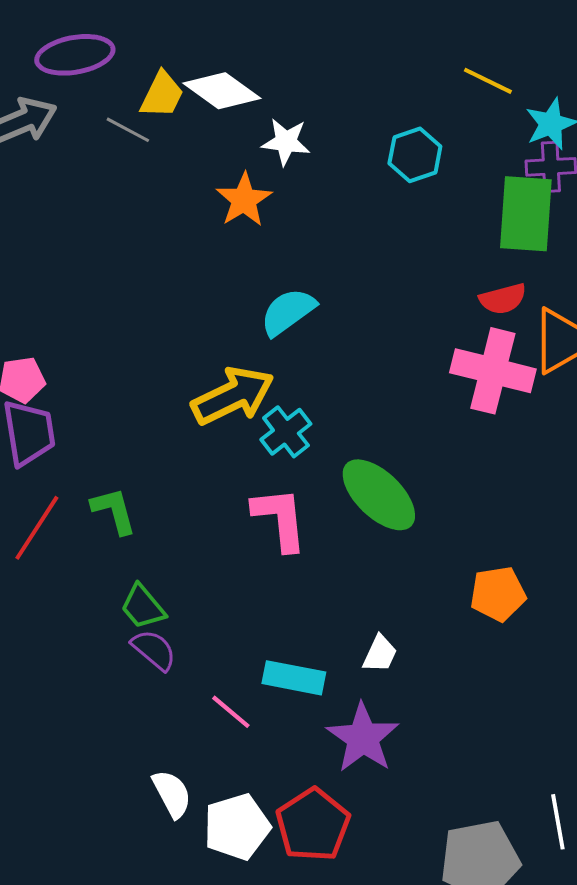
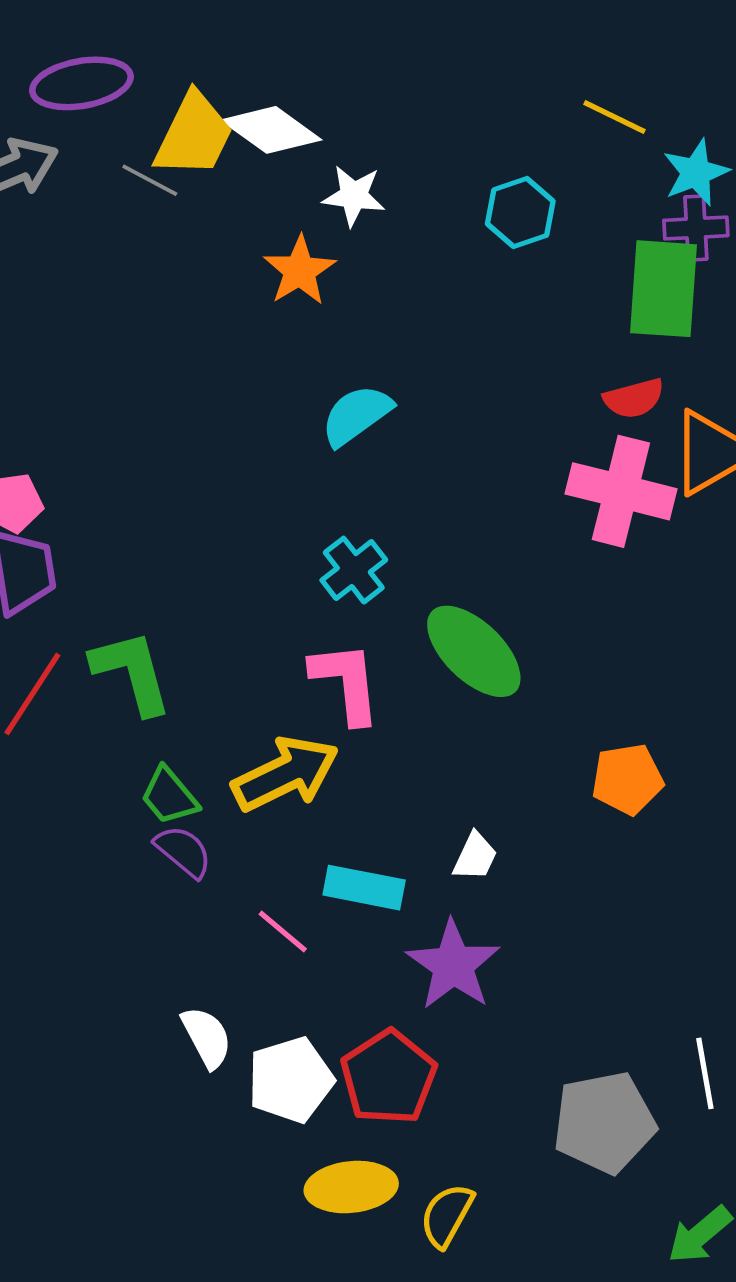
yellow trapezoid: (162, 95) -> (194, 135), size x1.4
yellow arrow: (233, 396) -> (285, 774), moved
green L-shape: (114, 511) -> (132, 672), size x1.4

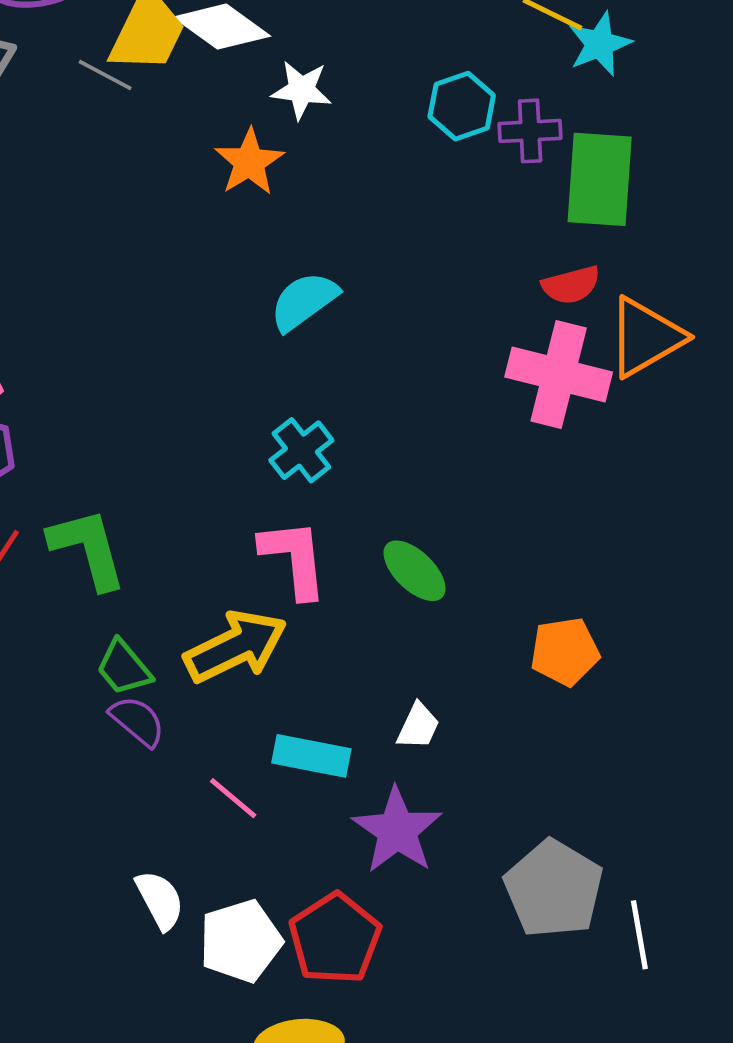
cyan star: (696, 173) -> (600, 44), moved
purple cross: (696, 228) -> (530, 131), moved
green ellipse: (474, 651) -> (414, 571), moved, size x0.7
gray pentagon: (604, 1122) -> (554, 889), moved, turned -30

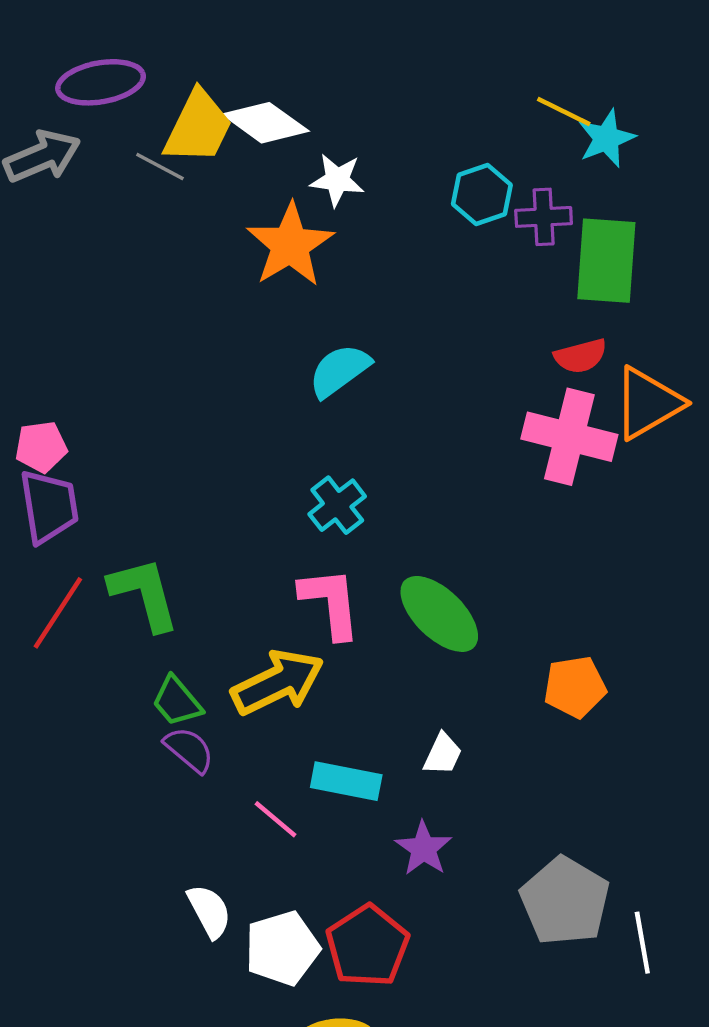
orange star: (249, 162) -> (290, 245), size x1.4
green ellipse: (414, 571) -> (439, 614), size x1.4
purple star: (397, 830) -> (424, 848), size x0.7

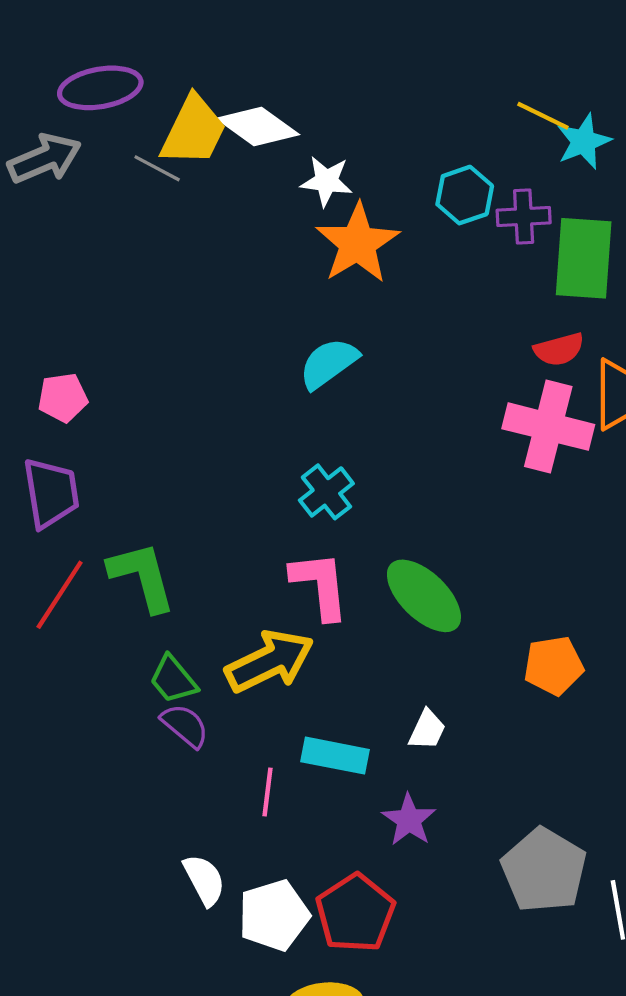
orange star: (290, 245) -> (357, 243), moved
pink pentagon: (41, 447) -> (63, 398), moved
pink line: (276, 819) -> (267, 792), turned 57

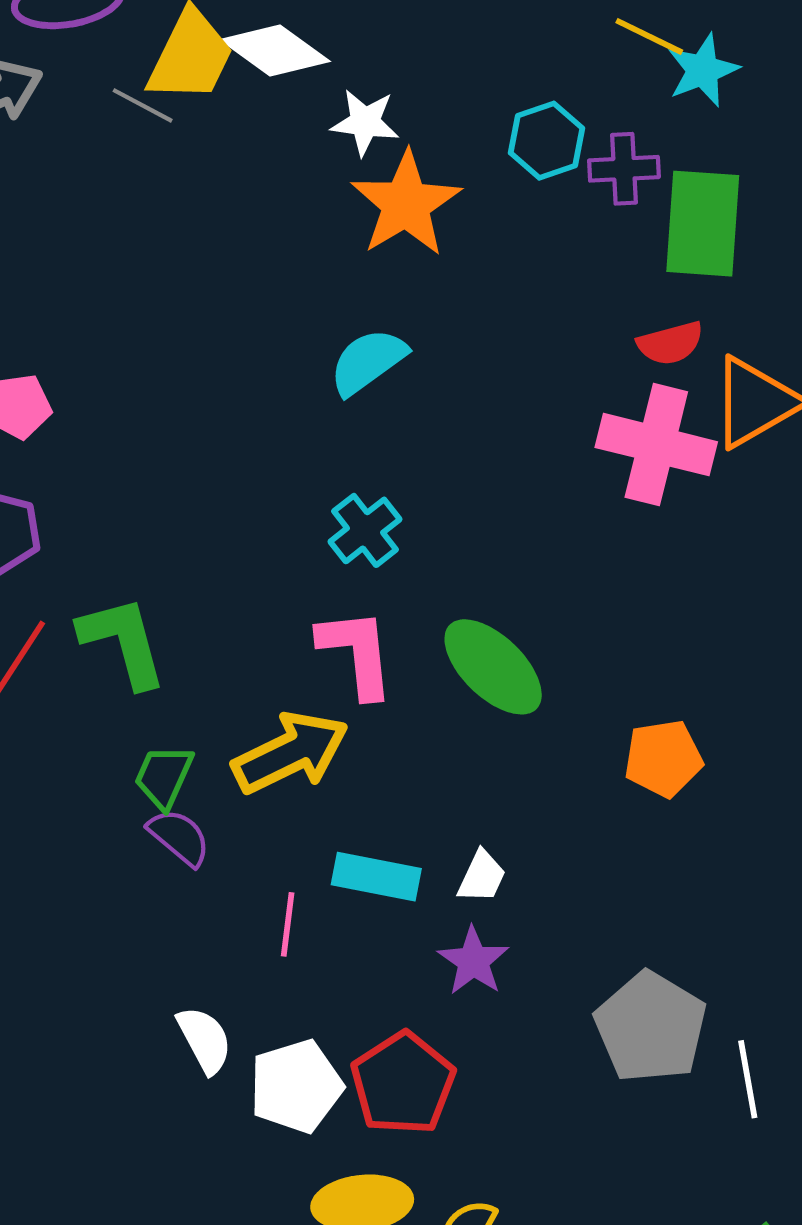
green trapezoid: (173, 679) -> (164, 777), turned 64
white trapezoid: (427, 730) -> (482, 877), moved

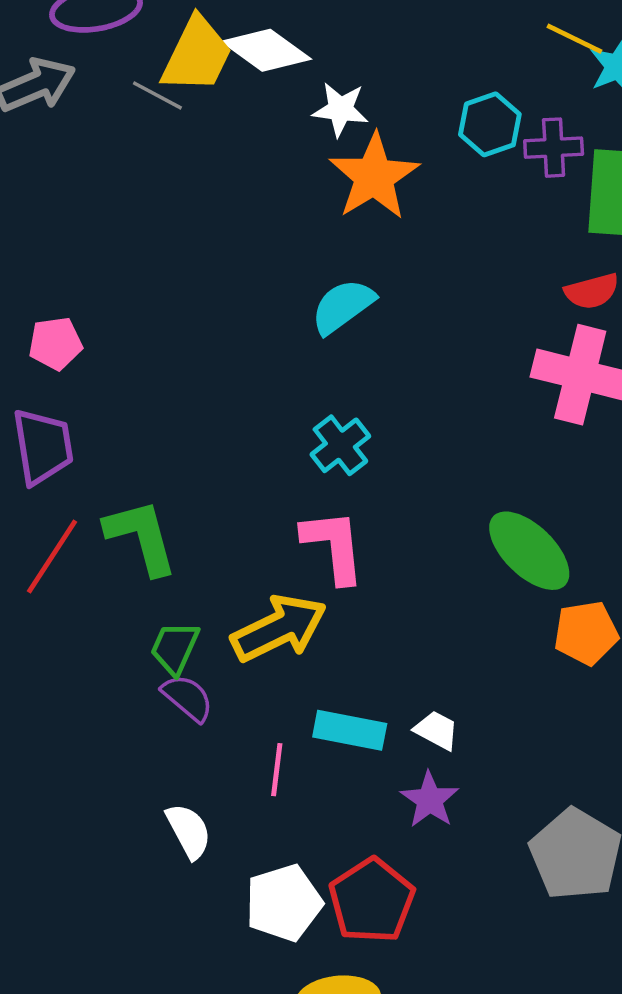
green ellipse: (493, 667) -> (529, 551), moved
white trapezoid: (482, 877) -> (437, 730), turned -87
white semicircle: (205, 1040) -> (189, 831), moved

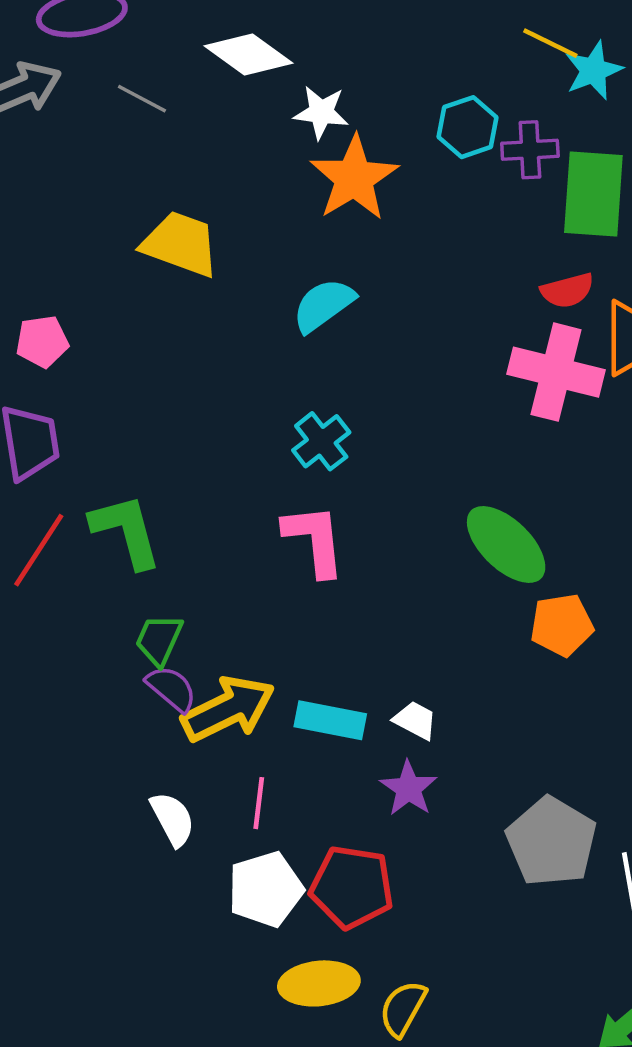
yellow trapezoid: (197, 55) -> (181, 244), moved, turned -96
yellow arrow: (279, 628) -> (228, 709), moved
pink line: (277, 770) -> (259, 803), moved
red pentagon: (372, 901) -> (352, 887), turned -30

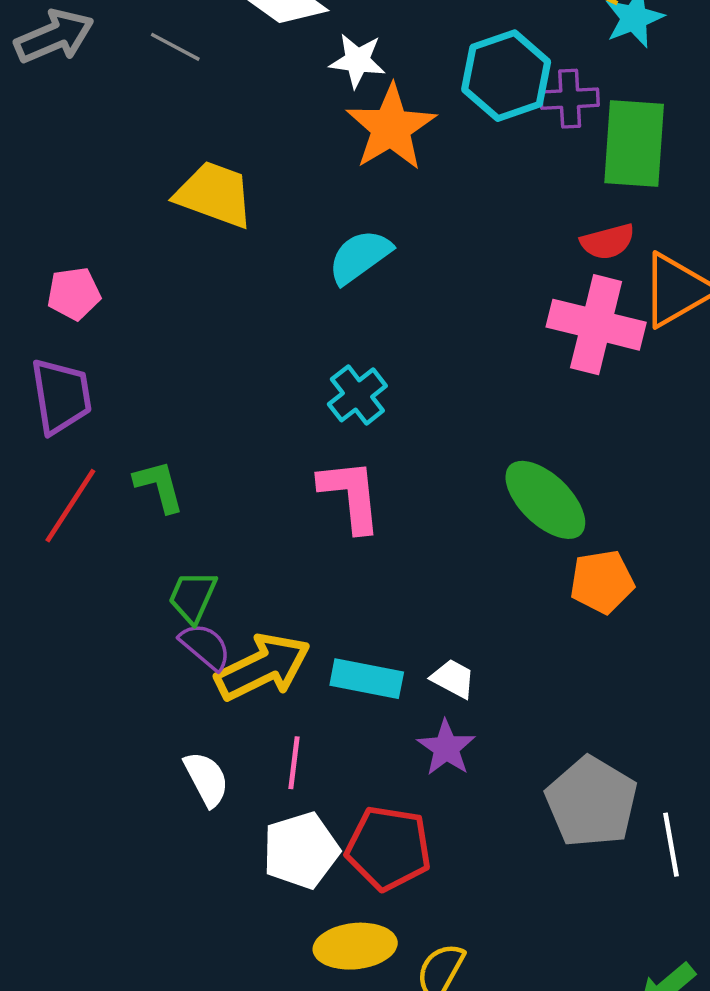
cyan hexagon: (468, 127) -> (506, 76), size x1.4
green L-shape: (126, 531) -> (159, 486), size x0.7

